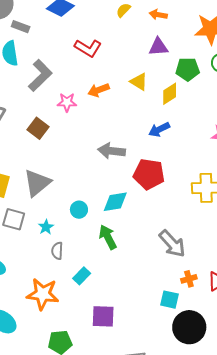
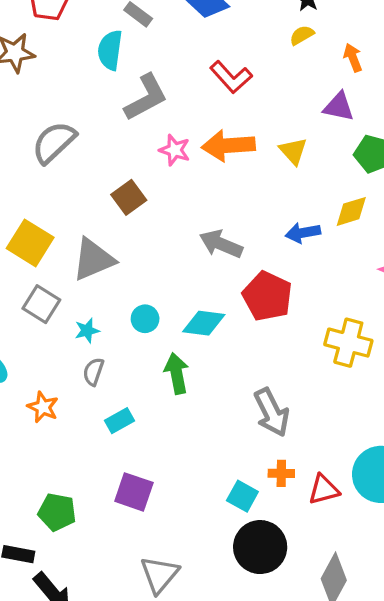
orange arrow: (158, 15) -> (353, 58), turned 42
orange arrow: (99, 90) -> (228, 146), size x1.5
yellow diamond: (170, 94) -> (351, 211), moved
brown square: (38, 128) -> (129, 197), moved
orange star: (43, 294) -> (43, 407), moved, size x0.6

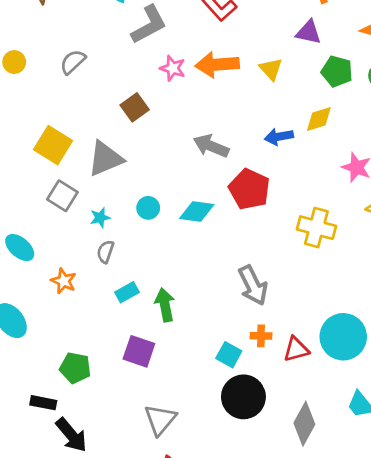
gray semicircle: (54, 142) -> (73, 62), size x0.7
green arrow: (177, 373) -> (165, 305), moved

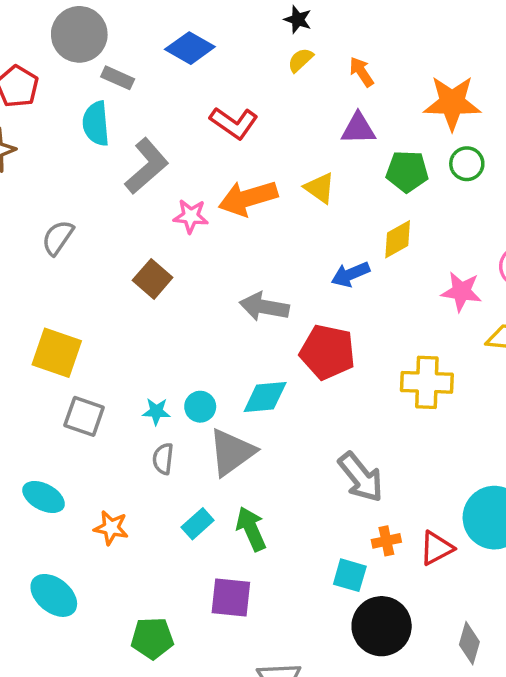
gray triangle: (105, 159) -> (232, 452), moved
cyan star: (100, 218) -> (156, 411), moved, turned 30
gray semicircle: (105, 252) -> (163, 459), moved
gray diamond: (304, 424) -> (469, 643), size x0.7

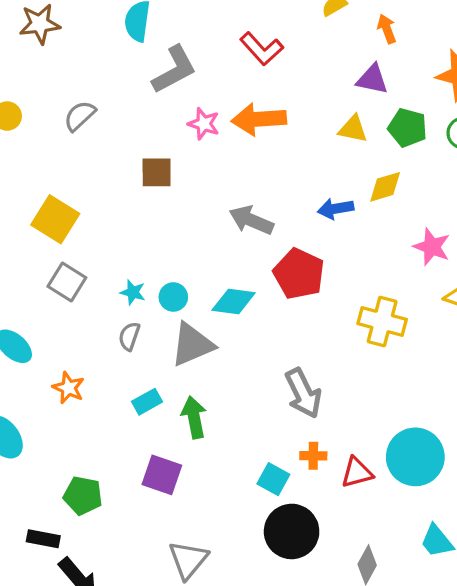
yellow triangle: (320, 188) -> (353, 129), moved, turned -36
brown square: (153, 279) -> (157, 172), turned 36

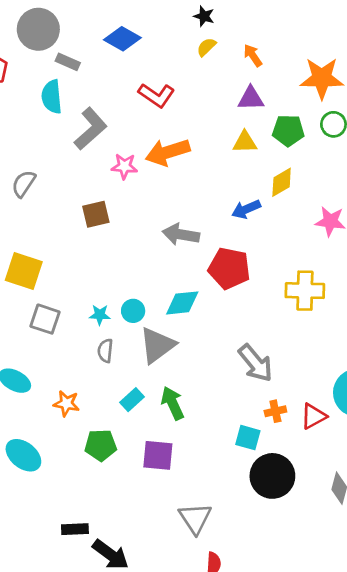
green pentagon: (83, 496) -> (101, 445), moved

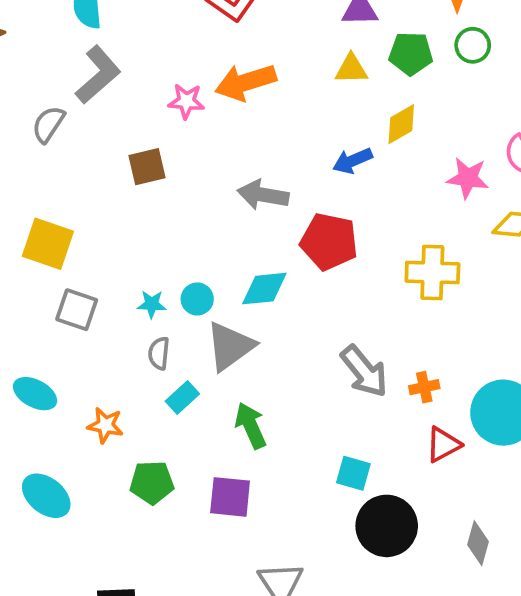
gray L-shape: (90, 129) -> (98, 75), moved
cyan rectangle: (132, 400) -> (182, 398), moved
orange cross: (275, 411) -> (424, 387), moved

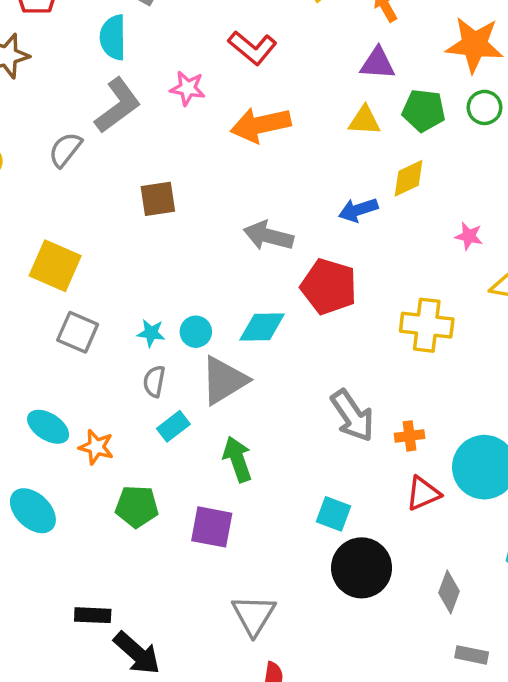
pink star: (186, 101) -> (188, 88), moved
pink star: (468, 178) -> (469, 236), size x0.7
cyan ellipse: (35, 394) -> (48, 427), moved

